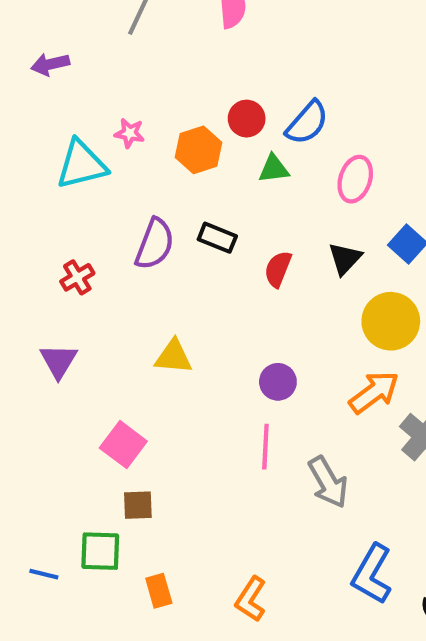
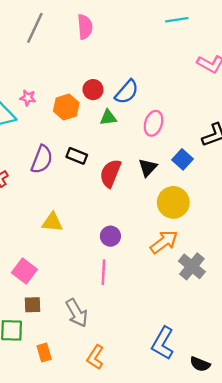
red semicircle: (278, 269) -> (110, 173), size x1.4
gray arrow: (328, 482) -> (77, 313), moved

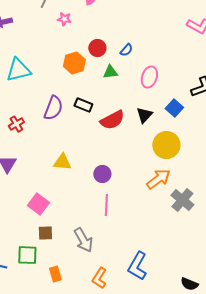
blue semicircle: (127, 92) -> (126, 50), size x0.6
pink star: (28, 98) -> (64, 19), moved
red semicircle: (110, 173) -> (112, 120), turned -140
purple circle: (110, 236) -> (102, 174), moved
blue L-shape: (163, 343) -> (137, 266), moved

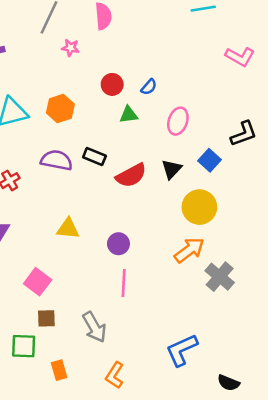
orange hexagon: (74, 63) -> (60, 108), moved
purple semicircle: (53, 108) -> (57, 160), turned -100
blue L-shape: (137, 266) -> (182, 350), moved, turned 36

